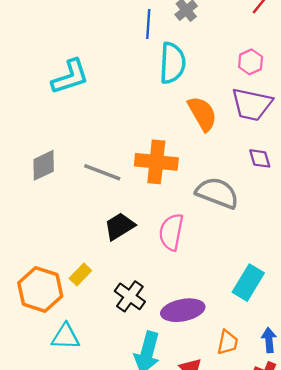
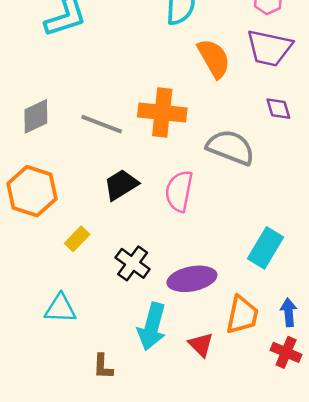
orange hexagon: (40, 289) -> (32, 191), moved
orange trapezoid: (228, 342) -> (242, 315), size x1.4

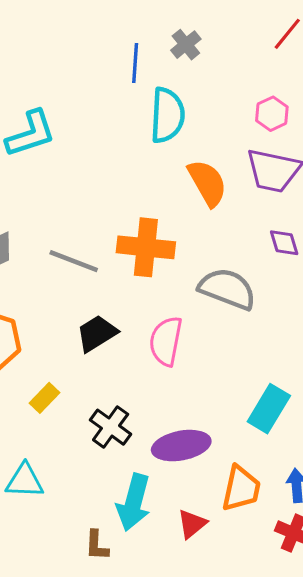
red triangle: (201, 345) -> (192, 524), turned 36
brown L-shape: (103, 367) -> (97, 545), moved

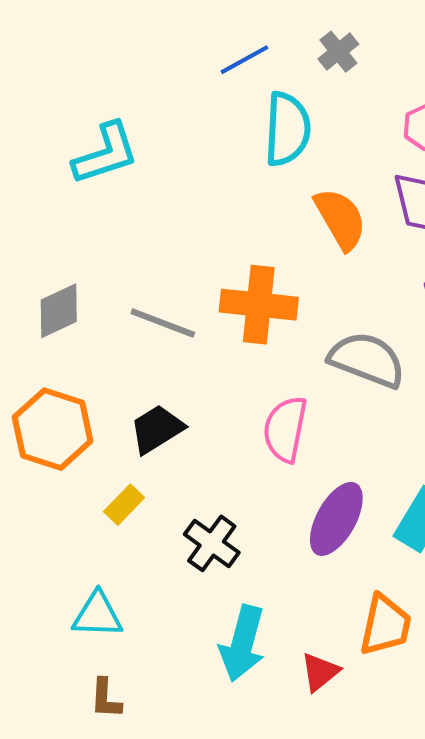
gray cross: (186, 45) -> (338, 52), moved
blue line: (135, 63) -> (244, 60), turned 57
black trapezoid: (97, 333) -> (157, 429), moved
purple ellipse: (181, 446) -> (336, 519), moved, turned -50
brown L-shape: (97, 545) -> (106, 699), moved

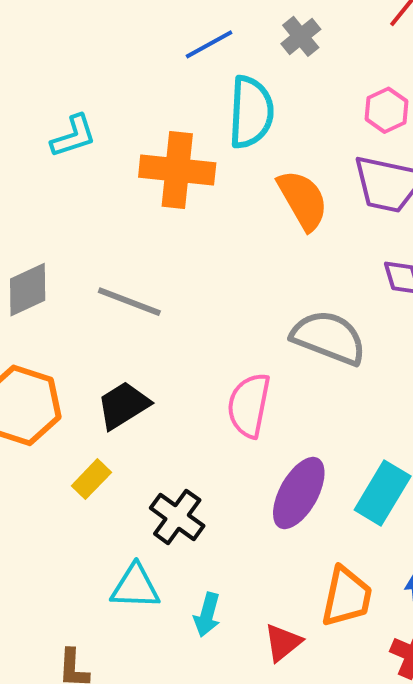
cyan L-shape: (106, 154) -> (73, 136), size x0.7
orange cross: (259, 305) -> (177, 170), moved
cyan triangle: (97, 615) -> (135, 587), moved
cyan arrow: (242, 643) -> (207, 615), size x0.6

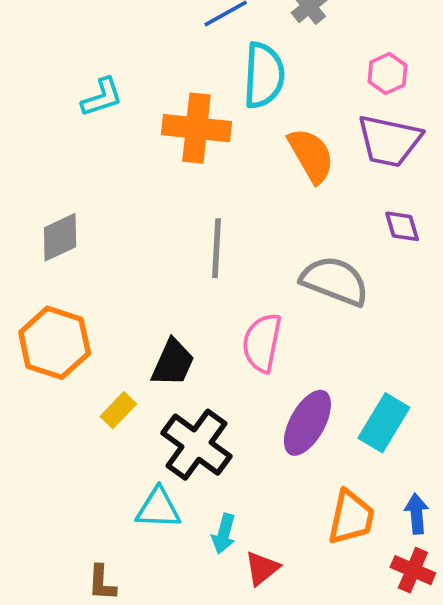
gray line: (129, 302) -> (216, 248), moved, turned 72
black trapezoid: (123, 405) -> (173, 363), moved, turned 146
black cross: (177, 517) -> (196, 445), size x1.4
red triangle: (283, 643) -> (262, 568), moved

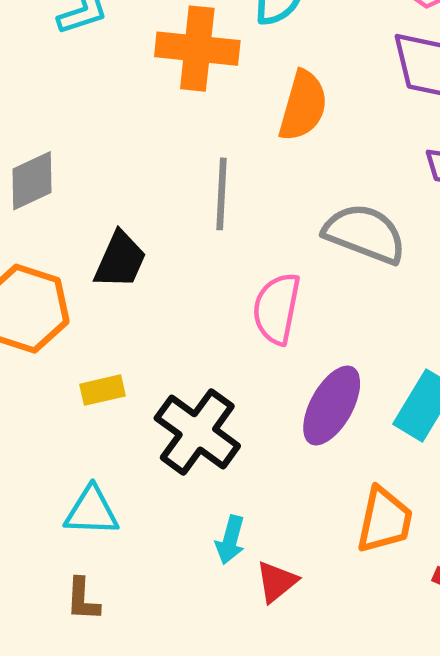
orange semicircle: (311, 155) -> (303, 106), moved, turned 46
black trapezoid: (173, 363) -> (120, 260), moved
yellow rectangle: (118, 410) -> (103, 390), turned 33
cyan triangle: (158, 508) -> (92, 511), moved

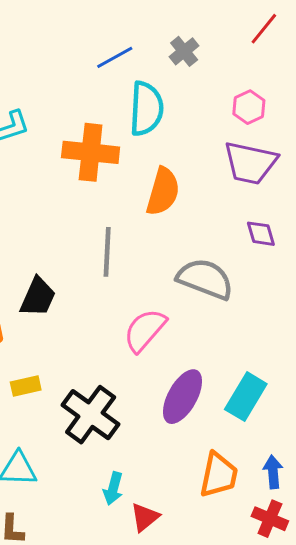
pink semicircle: (277, 309) -> (145, 330), turned 30

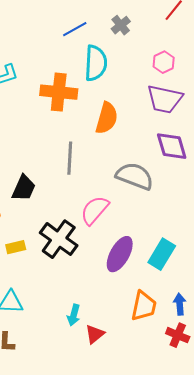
purple diamond: (261, 234) -> (172, 146), size x1.6
black cross: (91, 415) -> (59, 239), moved

